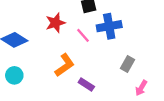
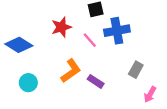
cyan circle: (14, 75) -> (28, 83), moved
purple rectangle: (86, 85) -> (96, 81), moved

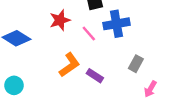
cyan circle: (28, 83) -> (14, 85), moved

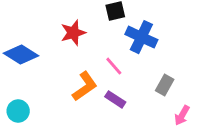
blue cross: (117, 24) -> (141, 37), turned 35
pink line: (89, 33) -> (114, 66), moved

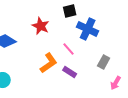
red star: (73, 33) -> (41, 26), turned -30

